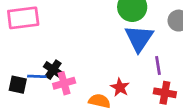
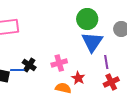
pink cross: (64, 83) -> (59, 63), moved
red cross: (165, 93) -> (111, 82), turned -35

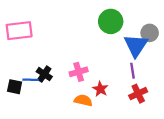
blue triangle: (92, 42) -> (136, 45), moved

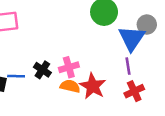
black cross: (44, 74) -> (42, 70), moved
red star: (100, 89) -> (93, 86), size x1.5
orange semicircle: (83, 100) -> (70, 86), moved

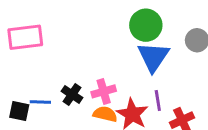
blue triangle: (132, 38) -> (153, 57), moved
purple line: (128, 66) -> (158, 101), moved

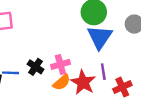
orange semicircle: (105, 114) -> (62, 82), turned 126

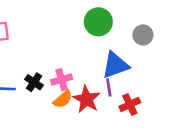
blue triangle: (100, 37) -> (115, 65), moved, turned 36

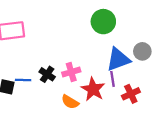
gray circle: (143, 35) -> (142, 51), moved
orange semicircle: (63, 99) -> (70, 102), moved, turned 72

